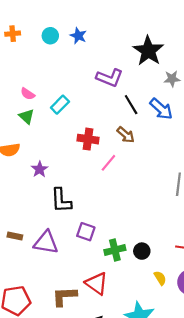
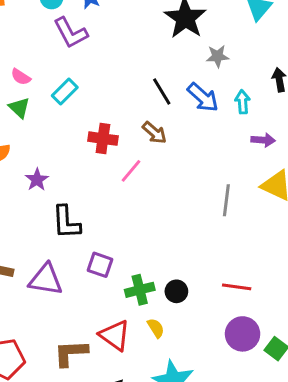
purple L-shape: (110, 78) -> (71, 33), moved, turned 40
yellow semicircle: (160, 278) -> (156, 328), moved

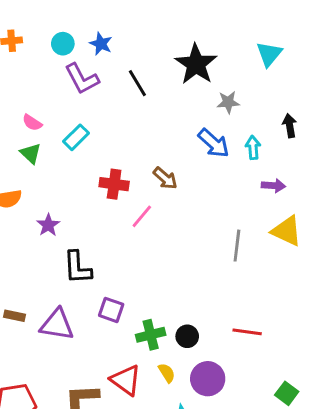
black line: (162, 92) -> (137, 83), moved
purple circle: (243, 334) -> (208, 379), moved

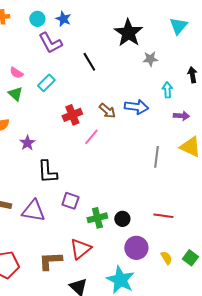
black line: (137, 83) -> (89, 62), moved
blue arrow: (214, 143) -> (136, 107), moved, turned -35
red cross: (114, 184) -> (72, 115), turned -30
yellow semicircle: (167, 373) -> (166, 258), moved
red triangle: (126, 380) -> (80, 249), turned 45

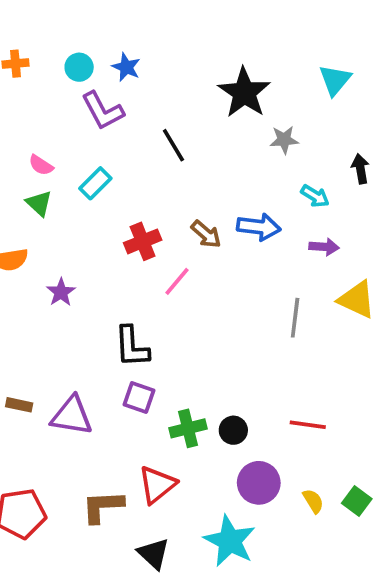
cyan arrow: (167, 90) -> (315, 196), turned 126
purple arrow: (181, 116) -> (324, 247), moved
black L-shape: (47, 172) -> (132, 347), moved

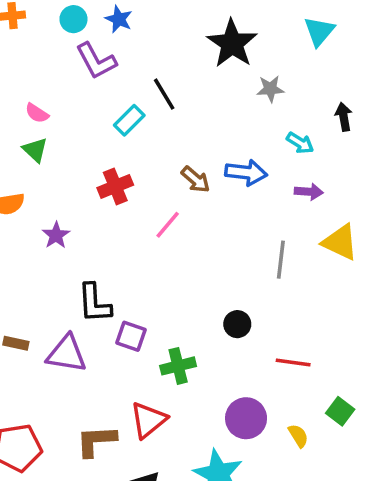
cyan rectangle: (95, 183) -> (129, 120), moved
red cross: (143, 241) -> (115, 186), moved
black L-shape: (132, 347) -> (94, 303), moved
black circle: (233, 430) -> (237, 324), moved
green square: (357, 501) -> (340, 411), moved

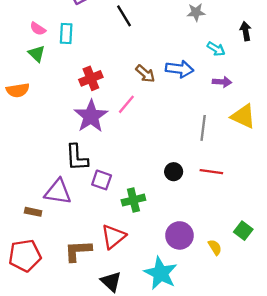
cyan rectangle: (129, 120) -> (66, 34), moved, turned -42
purple star: (56, 235) -> (91, 116), moved, size x1.8
brown rectangle: (16, 343) -> (33, 212), moved
red line: (293, 362) -> (211, 172), moved

